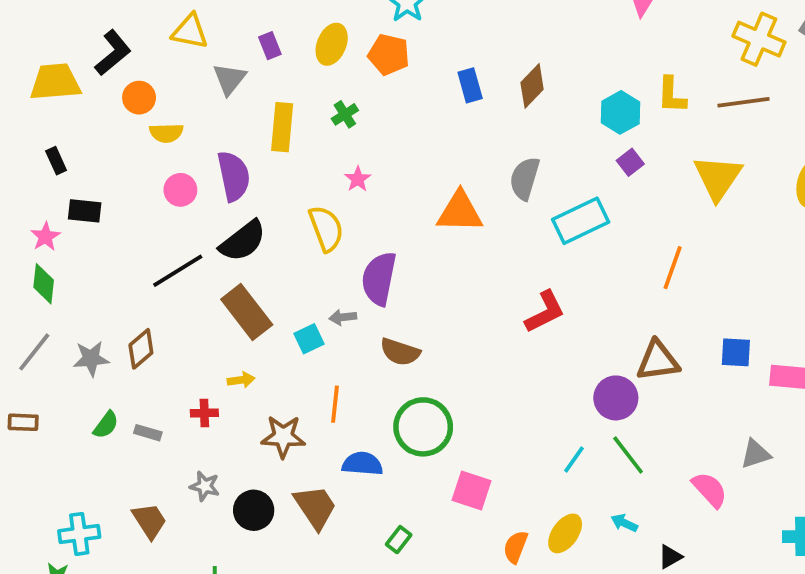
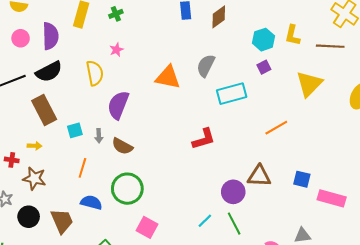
orange line: (673, 268) -> (276, 128), turned 30
gray arrow: (343, 317) -> (99, 136), moved, turned -96
brown star: (283, 437) -> (34, 178), moved

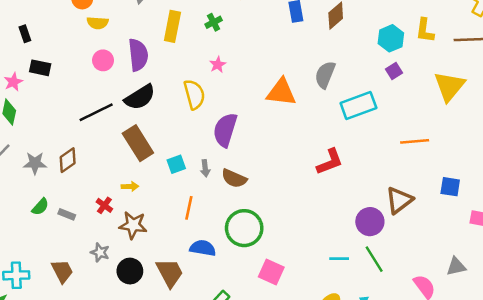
orange line: (276, 128) -> (415, 141), turned 30
red cross: (12, 160) -> (104, 205), turned 32
brown triangle: (259, 176) -> (399, 200), turned -35
blue square: (302, 179) -> (450, 187), moved
cyan line: (205, 221) -> (339, 259), turned 49

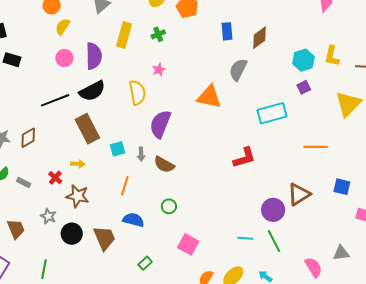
yellow semicircle: (98, 23) -> (63, 27), turned 114
gray semicircle: (325, 75) -> (238, 70), moved
green circle: (244, 228) -> (169, 206), size x0.5

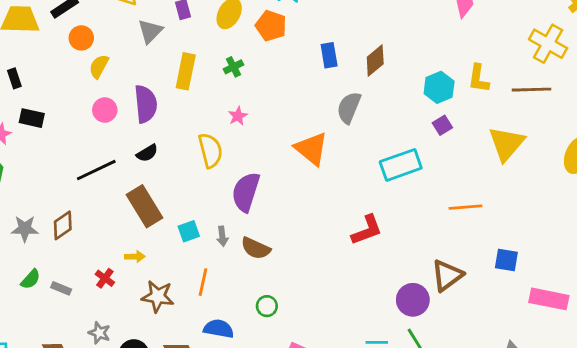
black semicircle: (92, 91) -> (147, 153), size x0.6
orange triangle: (209, 97) -> (311, 149), turned 32
brown star: (78, 196) -> (158, 296), moved

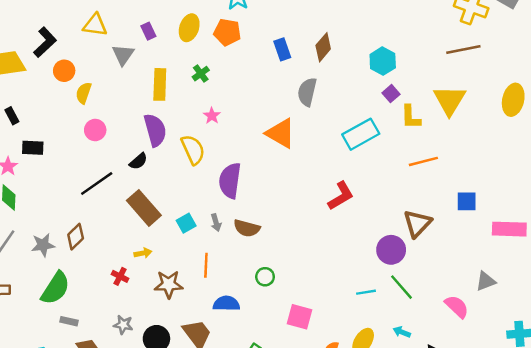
yellow L-shape: (479, 78) -> (411, 117), moved
purple semicircle: (146, 104) -> (155, 130), moved
green semicircle: (31, 279) -> (55, 288), size x1.8
gray rectangle: (61, 288) -> (69, 321), moved

